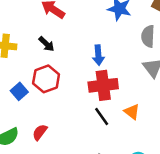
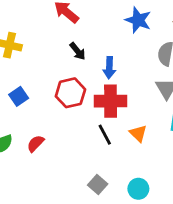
black arrow: (46, 44) -> (78, 51), moved
red hexagon: (46, 79) -> (70, 93), moved

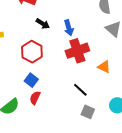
red hexagon: (70, 93) -> (32, 52), moved
blue square: (19, 96) -> (31, 80), moved
black line: (105, 135) -> (80, 90), moved

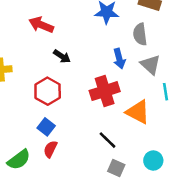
blue arrow: (69, 28) -> (119, 59), moved
orange triangle: (104, 67) -> (138, 112), size x1.5

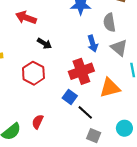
orange triangle: (138, 112) -> (110, 88), turned -40
blue square: (46, 127) -> (70, 97), moved

